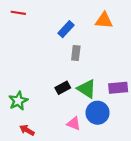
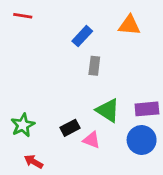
black rectangle: (63, 88) -> (70, 128), moved
blue circle: (98, 113) -> (142, 140), moved
pink triangle: (74, 124) -> (92, 140), moved

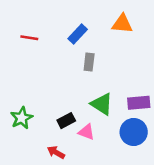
red line: (23, 16) -> (29, 38), moved
red arrow: (34, 162) -> (56, 152), moved

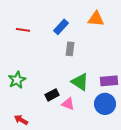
green star: (22, 118) -> (17, 80), moved
red arrow: (56, 152) -> (21, 120), moved

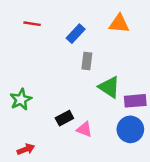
red line: (23, 30) -> (32, 24), moved
green triangle: (80, 82) -> (109, 87), moved
red arrow: (21, 120) -> (26, 149), turned 128

